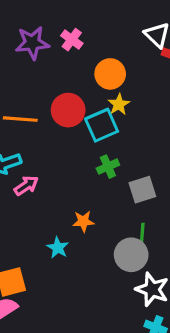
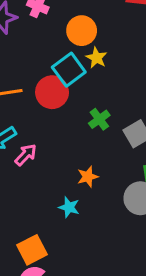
red circle: (68, 110) -> (52, 92), moved
cyan square: (102, 125) -> (69, 70), moved

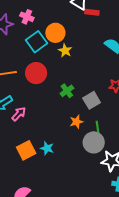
cyan square: (69, 70) -> (37, 42), moved
orange star: (88, 177) -> (76, 122), moved
orange square: (32, 250) -> (26, 150), moved

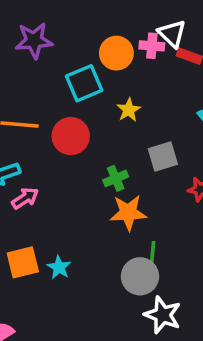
pink cross: (27, 17) -> (152, 46), moved, turned -32
orange circle: (55, 33) -> (116, 53), moved
gray square: (92, 100) -> (163, 156), moved
orange star: (76, 122) -> (128, 213), moved, size x1.5

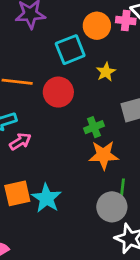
cyan star: (59, 267) -> (46, 198), size x1.5

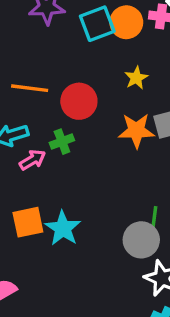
cyan square: (70, 50) -> (97, 24), moved
green cross: (94, 127) -> (62, 142), moved
orange star: (104, 155) -> (136, 131), moved

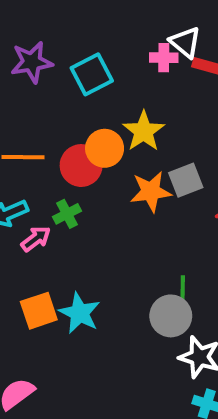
orange circle: (126, 22) -> (105, 148), moved
yellow star: (136, 78) -> (144, 131), size x1.5

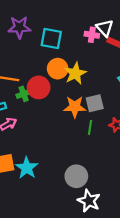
cyan square: (92, 74) -> (51, 38), turned 30
orange circle: (105, 148) -> (58, 69), moved
green cross: (67, 214) -> (24, 94), moved
green line: (183, 289) -> (90, 127), moved

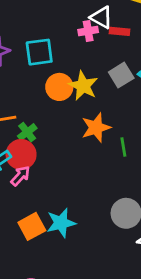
red circle: (39, 87) -> (21, 154), moved
gray square: (95, 103) -> (121, 75), moved
cyan star: (27, 168) -> (61, 223), turned -30

